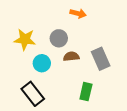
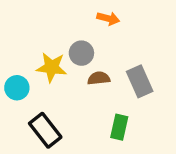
yellow star: (25, 39) -> (52, 67), moved
cyan circle: (42, 63) -> (17, 88), moved

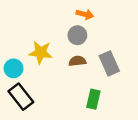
gray circle: (81, 53) -> (77, 35), moved
black rectangle: (45, 130) -> (21, 97), moved

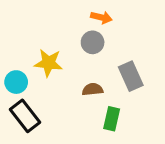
brown semicircle: (77, 61) -> (93, 89), moved

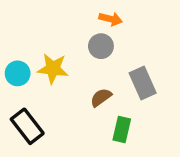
cyan circle: (16, 82) -> (18, 73), moved
brown semicircle: (93, 89) -> (101, 97), turned -30

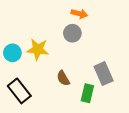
gray rectangle: (143, 83) -> (104, 74), moved
brown semicircle: (101, 97) -> (63, 78), moved, turned -84

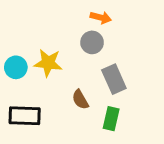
gray rectangle: (104, 74) -> (114, 79), moved
black rectangle: (19, 91) -> (25, 116), turned -50

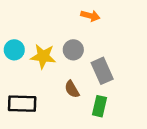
gray circle: (92, 42) -> (73, 50), moved
cyan circle: (16, 67) -> (14, 50), moved

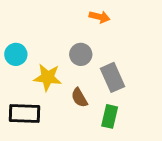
yellow star: (43, 56) -> (48, 77), moved

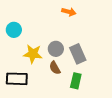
cyan circle: (16, 54) -> (14, 30), moved
gray circle: (81, 54) -> (56, 49), moved

